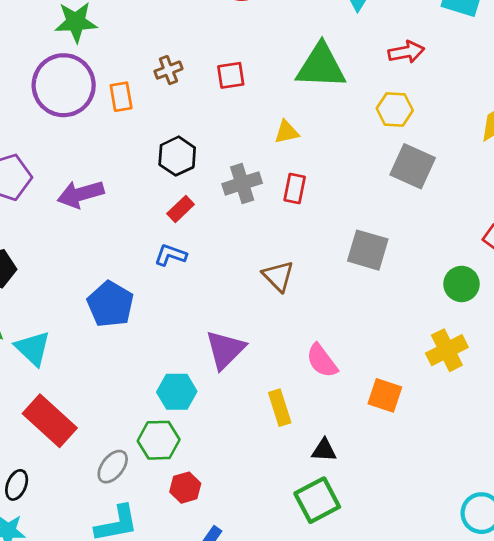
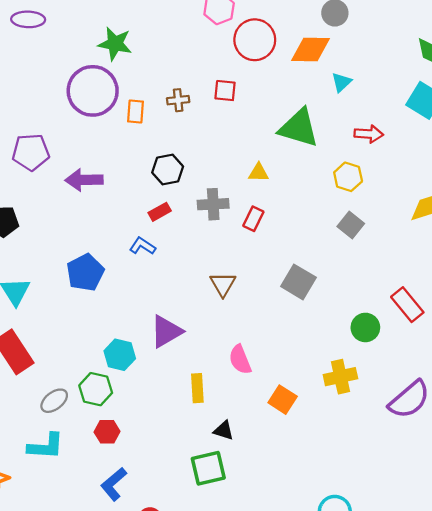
red square: (231, 75) -> (225, 91), moved
gray square: (413, 166) -> (351, 225), size x0.7

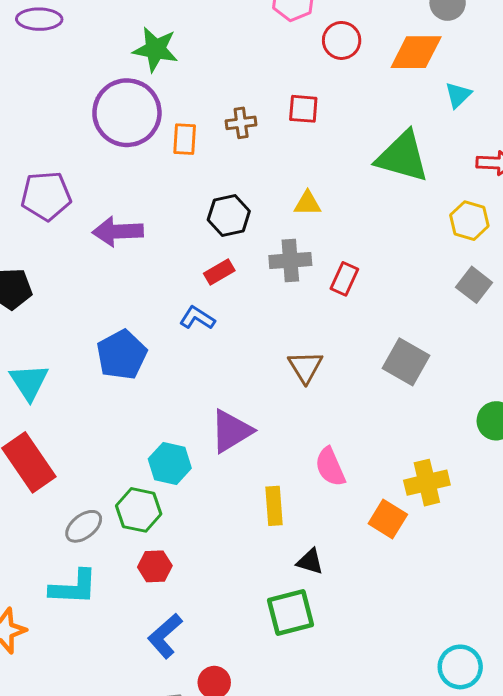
red circle: (255, 40) -> (342, 40), size x0.7
yellow triangle: (258, 173) -> (308, 203), moved
yellow cross: (340, 377) -> (427, 483), moved

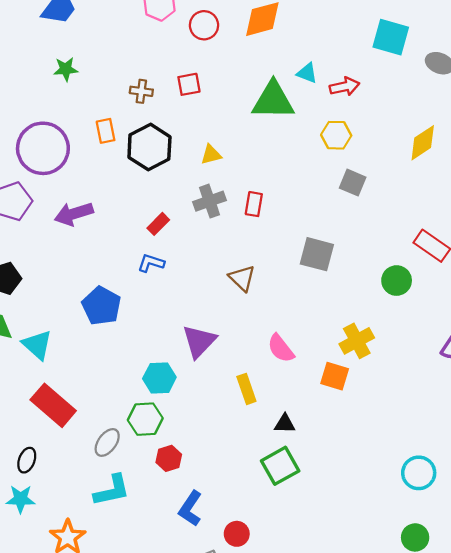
green star: (156, 49) -> (66, 69), size x0.7
cyan triangle: (458, 95) -> (307, 73), moved, turned -40
purple circle: (127, 113) -> (43, 148), moved
brown cross: (241, 123) -> (141, 91), moved, turned 30
black hexagon: (229, 215) -> (149, 147), moved, size x1.4

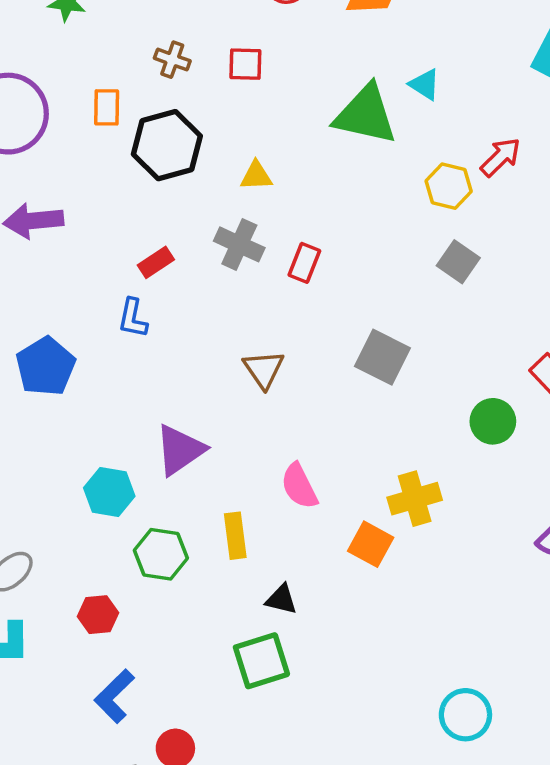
red arrow: (345, 87) -> (501, 157), moved, turned -44
gray cross: (209, 201) -> (239, 244), turned 32
blue L-shape: (151, 263) -> (133, 318), turned -108
green hexagon: (145, 419) -> (161, 554), moved

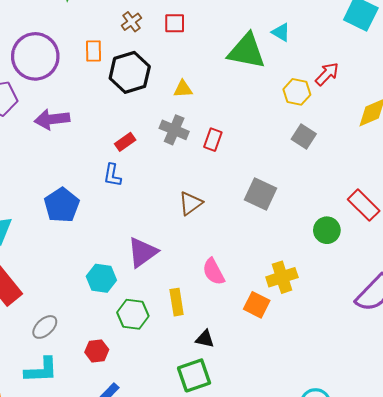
brown cross: (172, 60) -> (131, 22), turned 36
brown triangle: (264, 369) -> (191, 203), turned 30

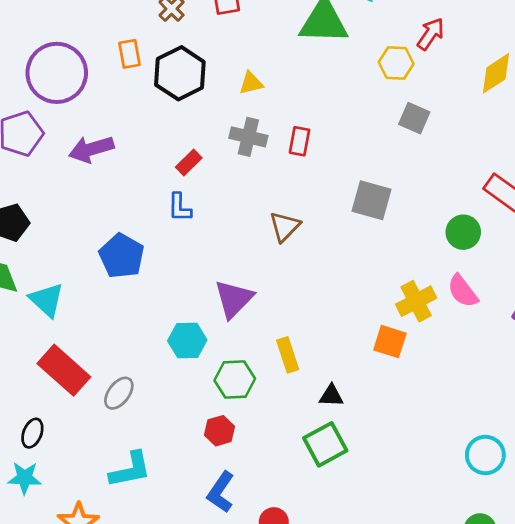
pink semicircle: (214, 272) -> (463, 291), moved
gray ellipse: (45, 327) -> (119, 393), moved
red hexagon: (97, 351) -> (220, 431), moved

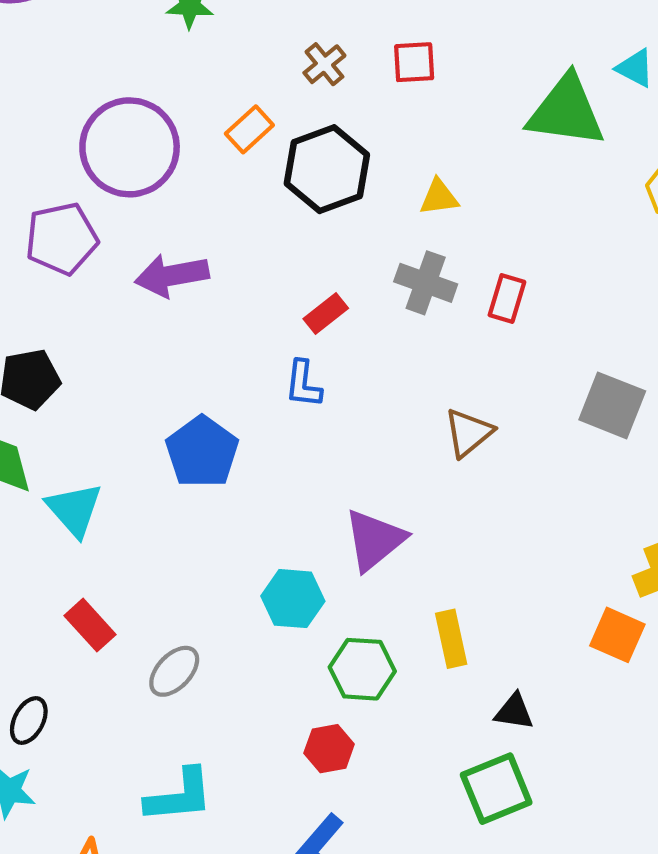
orange rectangle: (130, 54) -> (249, 129), turned 52
red rectangle: (64, 370) -> (90, 625), size x0.6

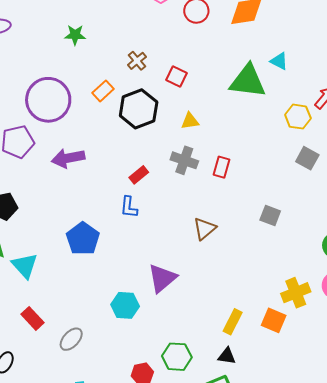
red square: (414, 62) -> (177, 77), moved, turned 30
gray square: (612, 405) -> (270, 215), size x0.7
yellow rectangle: (451, 639) -> (233, 322), moved, turned 40
green hexagon: (362, 669) -> (177, 357), moved

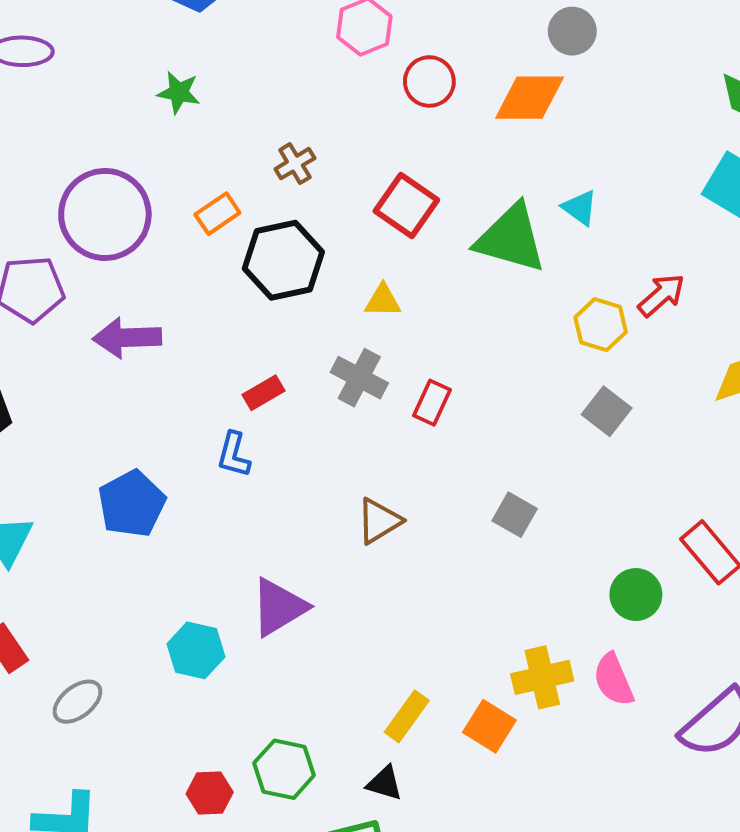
red square: (177, 77) -> (406, 205), moved, size x1.4

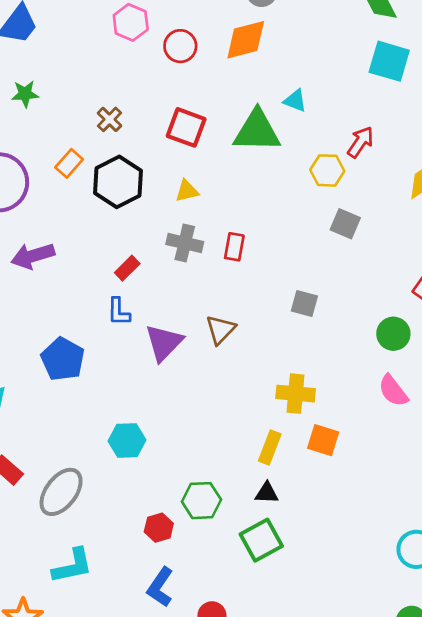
purple triangle: (279, 607) -> (164, 343), moved
yellow cross: (542, 677) -> (296, 394), moved, turned 33
gray ellipse: (77, 702) -> (61, 492), size x1.5

